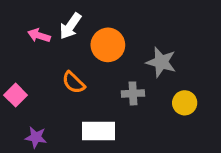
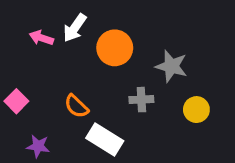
orange semicircle: (73, 82) -> (76, 106), moved
white rectangle: (99, 131) -> (105, 140), turned 32

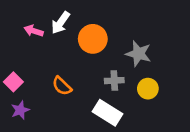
yellow circle: (196, 110) -> (148, 89), moved
white rectangle: (105, 140) -> (108, 113), moved
purple star: (38, 146) -> (20, 110), moved, turned -30

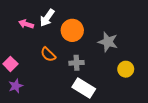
gray cross: (114, 81) -> (76, 63), moved
orange semicircle: (62, 86) -> (48, 54), moved
yellow circle: (148, 89) -> (126, 69), moved

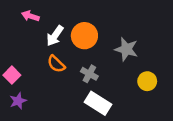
white arrow: (47, 18) -> (55, 36), moved
pink arrow: (26, 24) -> (30, 16), moved
gray cross: (76, 63) -> (89, 74), turned 32

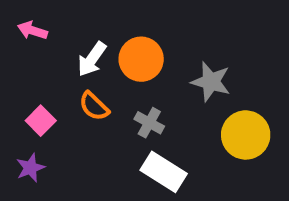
pink arrow: (30, 16) -> (32, 30), moved
pink square: (12, 75) -> (41, 121), moved
yellow circle: (147, 81) -> (246, 135), size x1.5

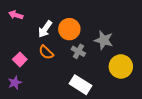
gray cross: (149, 123) -> (78, 51), moved

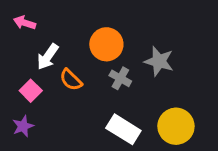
white arrow: (45, 29) -> (48, 57), moved
yellow circle: (121, 66) -> (176, 126), moved

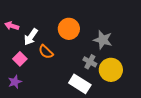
pink arrow: (25, 23) -> (12, 26), moved
gray cross: (120, 78) -> (90, 62), moved
yellow circle: (176, 126) -> (111, 70), moved

